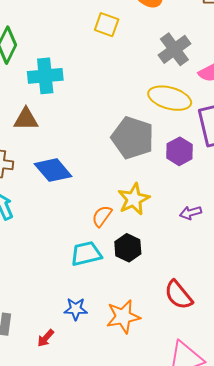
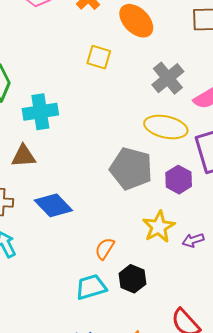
yellow star: (134, 199) -> (159, 227), moved

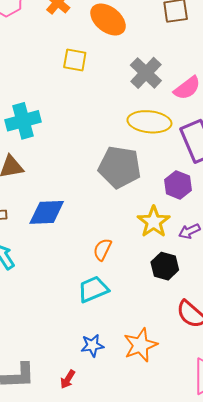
purple hexagon: (179, 180) -> (178, 185), moved
blue diamond: (53, 205) -> (47, 212), turned -42
black hexagon: (132, 279) -> (165, 266), moved

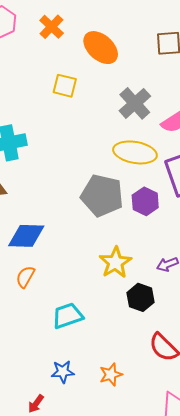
purple hexagon: (178, 185) -> (145, 201), moved
yellow star: (154, 222) -> (115, 263), moved
orange semicircle: (102, 249) -> (25, 277), moved
orange star: (140, 345) -> (111, 375), size x0.7

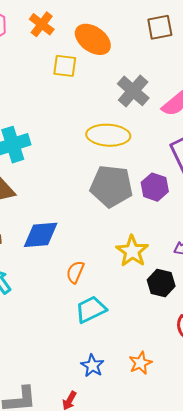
yellow square: (65, 86) -> (65, 66), moved
yellow ellipse: (135, 152) -> (108, 135), moved
orange semicircle: (25, 277) -> (75, 272), moved
blue star: (63, 372) -> (92, 366), turned -30

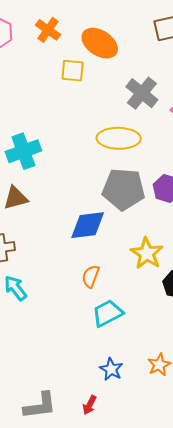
blue diamond: (41, 235) -> (88, 225), moved

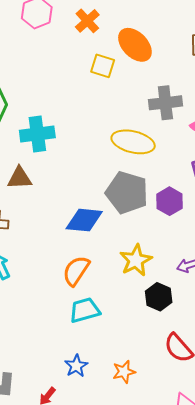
gray cross: (142, 93) -> (165, 103), turned 32
orange semicircle: (91, 276) -> (76, 271), size x1.4

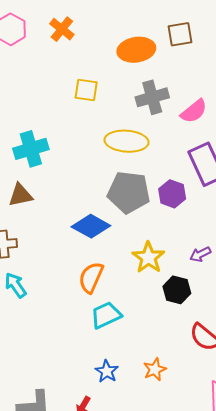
orange ellipse: (135, 45) -> (136, 50), moved, turned -45
yellow square: (103, 66) -> (86, 90), moved
blue diamond: (84, 220) -> (91, 226), turned 33

